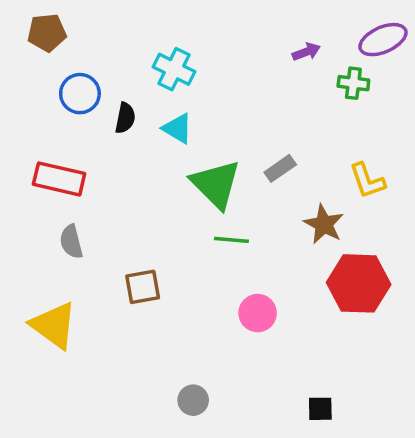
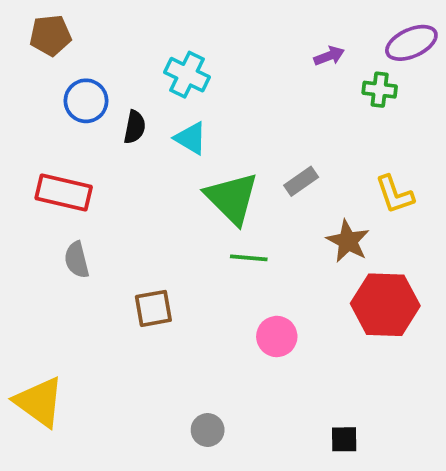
yellow triangle: (54, 325) -> (39, 402), moved

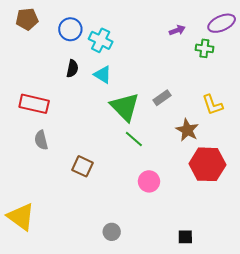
blue circle: (86, 101) -> (70, 29), moved
green line: (249, 258) -> (134, 139), turned 36
brown square: (153, 308) -> (82, 166), turned 35

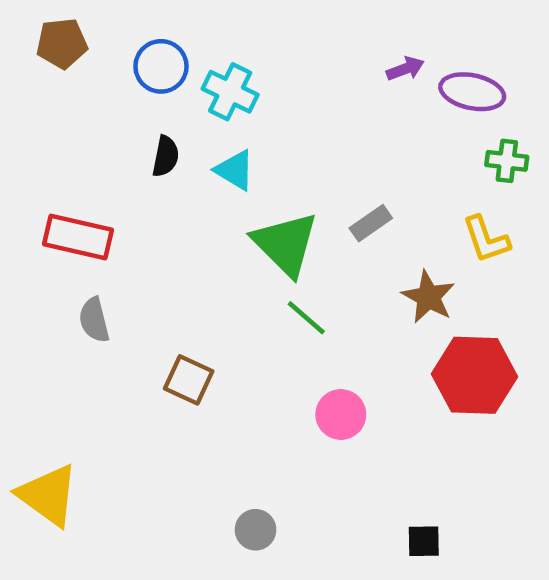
purple ellipse: (222, 23) -> (472, 92), moved, turned 36
green cross: (204, 48) -> (507, 161), moved

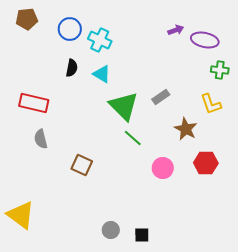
red hexagon: (475, 375) -> (206, 163), size x0.7
pink circle: (341, 414) -> (163, 168), moved
black square: (424, 541) -> (142, 235), moved

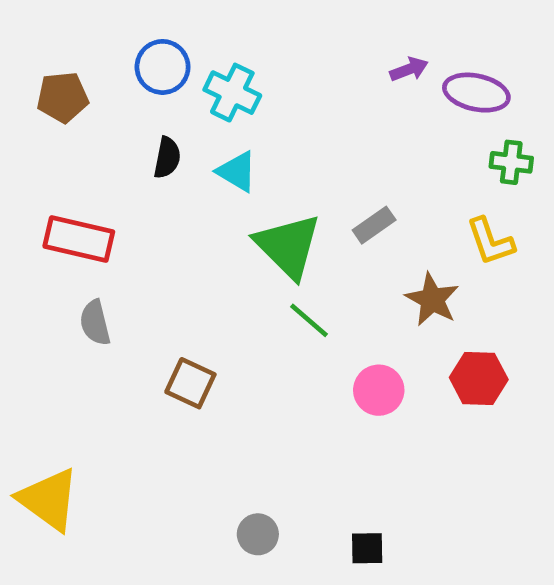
brown pentagon: (27, 19) -> (63, 97), moved
black square: (142, 235) -> (367, 548), moved

